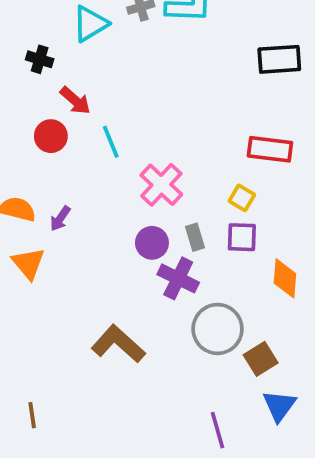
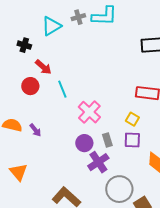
purple arrow: (60, 218) -> (35, 130), turned -72
orange triangle: (28, 263) -> (18, 172), moved
purple cross: (178, 278) -> (98, 162), turned 30

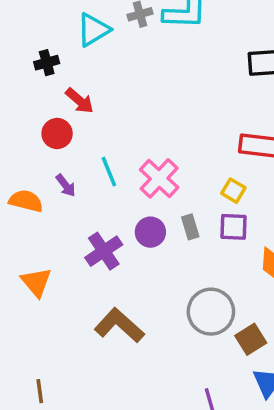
black cross: (24, 45) -> (47, 63), turned -32
cyan line: (62, 89) -> (109, 172), moved
purple arrow: (35, 130) -> (66, 185), moved
purple cross: (98, 162) -> (104, 251), moved

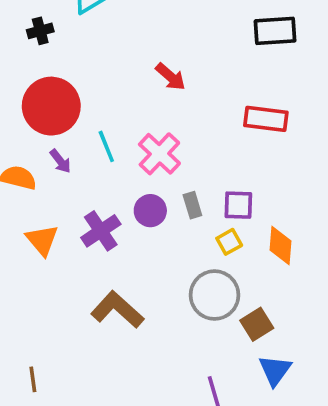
red arrow: (80, 101) -> (170, 77), moved
red circle: (57, 134) -> (51, 106), size x1.8
yellow square: (233, 191) -> (229, 242), moved, turned 30
orange triangle: (36, 282) -> (42, 240), moved

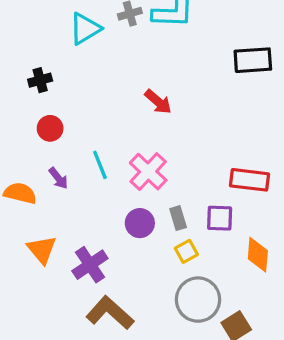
black cross: (40, 31) -> (40, 80), moved
red circle: (51, 106) -> (50, 128), size x0.5
red rectangle: (266, 119) -> (250, 180), moved
purple cross: (101, 231) -> (90, 265), moved
yellow square: (229, 242) -> (186, 251), moved

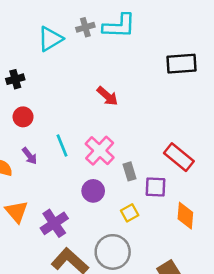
red rectangle: (250, 180) -> (179, 157), turned 32
gray rectangle: (178, 218) -> (130, 171), moved
gray circle: (198, 300) -> (113, 252), moved

